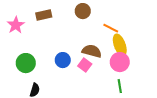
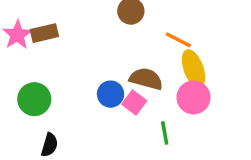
brown rectangle: (44, 15) -> (44, 33), moved
blue circle: (63, 60) -> (111, 94), moved
green line: (120, 86) -> (165, 133), moved

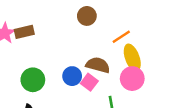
orange line: (178, 40) -> (121, 37), turned -60
green circle: (34, 99) -> (33, 80), moved

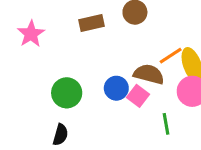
brown rectangle: (24, 32) -> (91, 23), moved
orange line: (121, 37) -> (171, 56), moved

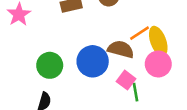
blue circle: (116, 88) -> (93, 61), size x1.5
pink square: (138, 96) -> (126, 80), moved

